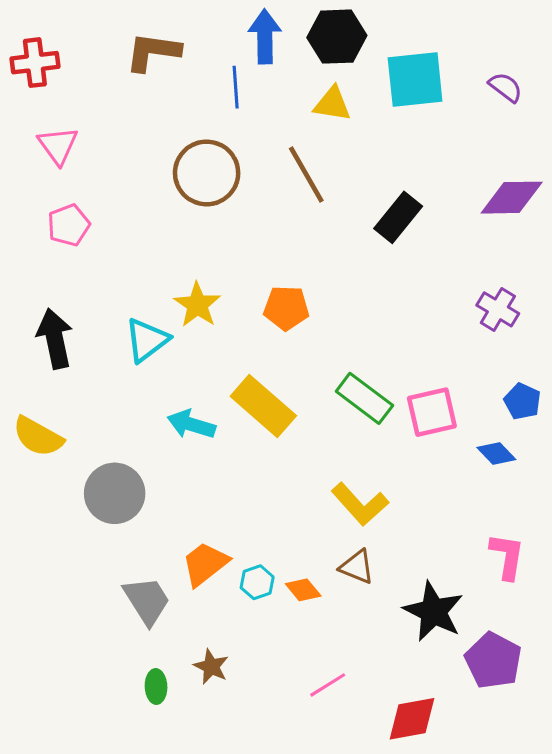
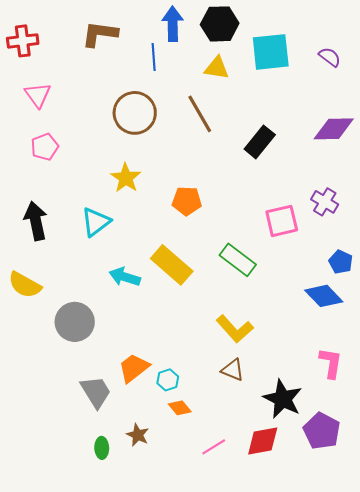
yellow star: (197, 305) -> (126, 178), moved
pink square: (432, 412) -> (282, 221), moved
blue diamond: (496, 454) -> (324, 296), size x1.5
orange diamond: (303, 590) -> (180, 408), moved
red diamond: (412, 719) -> (263, 441), moved

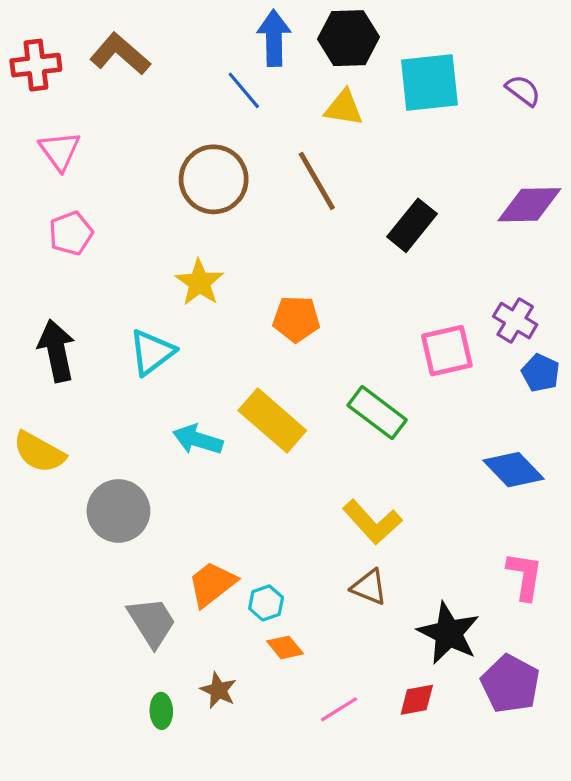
brown L-shape: (100, 34) -> (120, 54), moved, turned 33
blue line: (154, 57) -> (244, 90), turned -36
blue pentagon: (341, 262) -> (541, 373), moved
red diamond: (263, 441) -> (417, 700), size x0.7

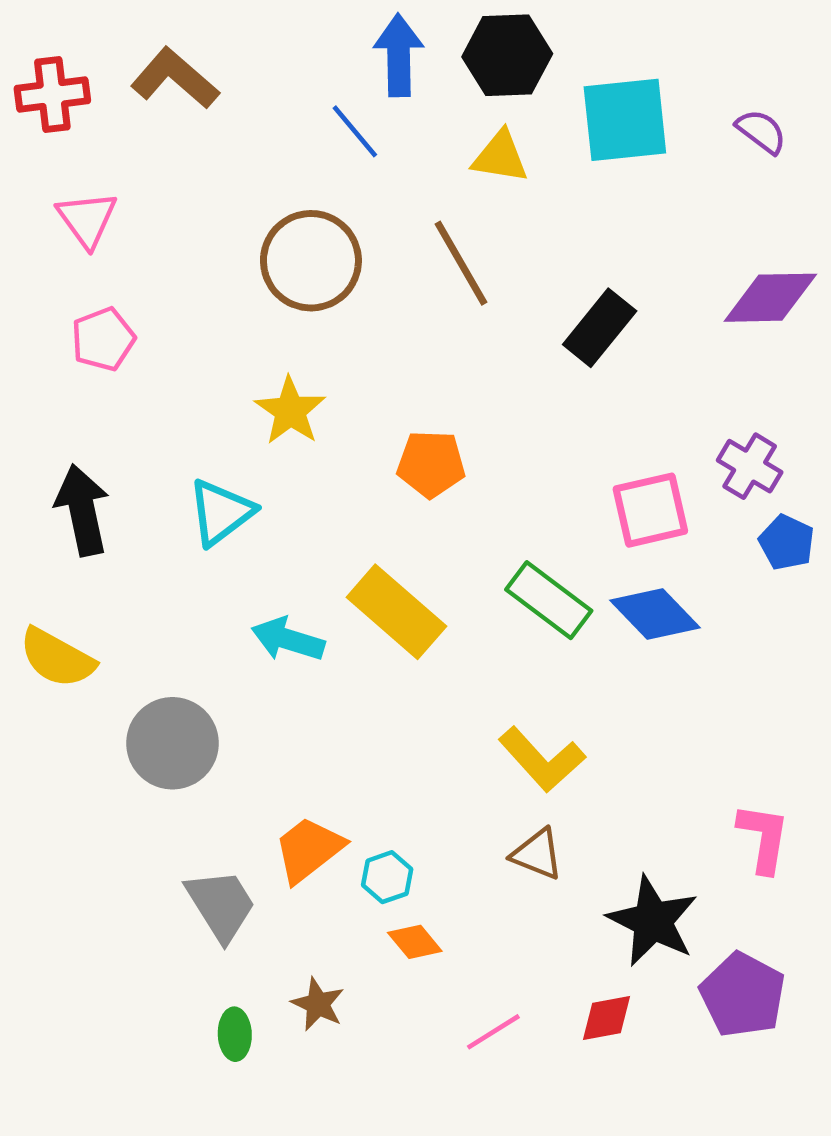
blue diamond: (514, 470) -> (655, 614), moved

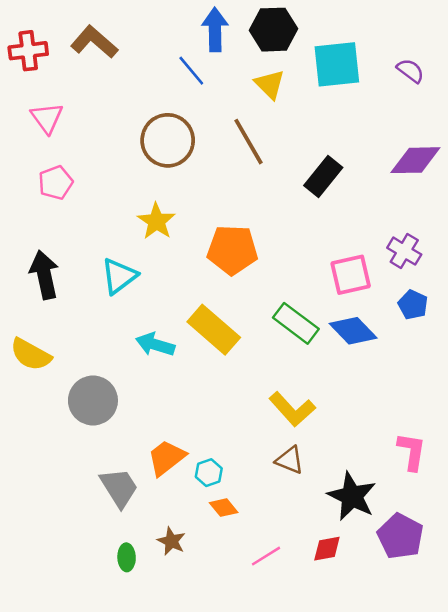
yellow triangle: (500, 157) -> (270, 84), turned 36
orange pentagon: (431, 464) -> (232, 250), size x1.4
blue pentagon: (787, 542) -> (413, 305), moved

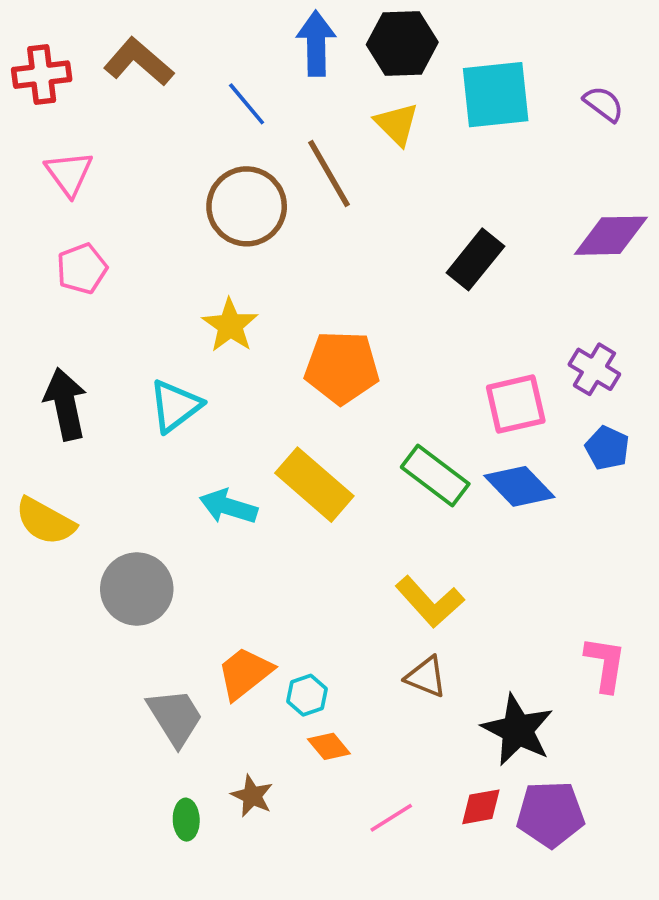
blue line: (191, 71) -> (247, 104), moved
brown line: (249, 142) -> (329, 173), moved
purple pentagon: (400, 536) -> (550, 814), moved, turned -30

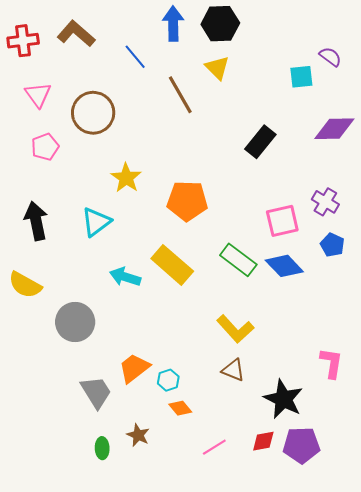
cyan square: (496, 95) -> (301, 77), moved, size x0.6
brown circle: (247, 206) -> (93, 113), moved

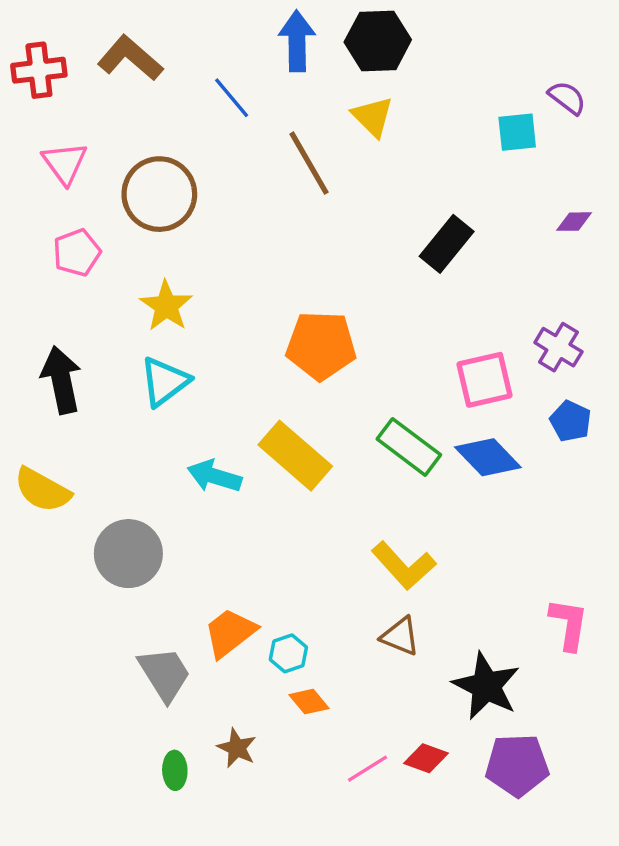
purple diamond: (334, 129) -> (574, 222), size x0.5
yellow star: (126, 178) -> (166, 306), moved
red diamond: (263, 441) -> (426, 758), moved, turned 30

